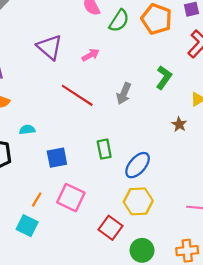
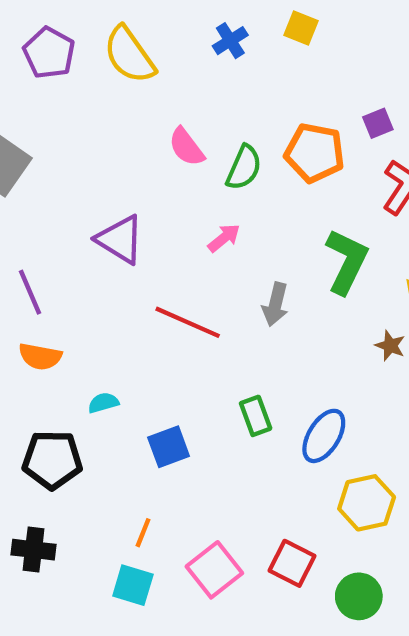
pink arrow: (91, 55) -> (224, 238), moved
green L-shape: (164, 77) -> (347, 261), size x1.4
pink square: (71, 198) -> (214, 570), moved, turned 36
yellow hexagon: (138, 201) -> (367, 503), moved

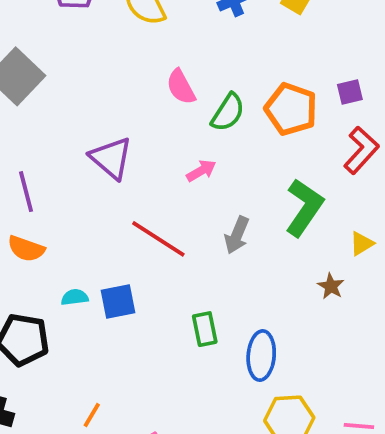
blue ellipse: (324, 436) -> (261, 356), turned -36
blue square: (169, 447) -> (118, 302), moved

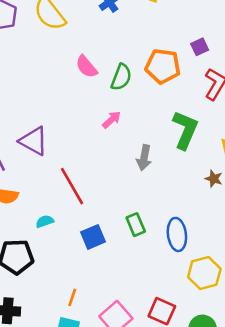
purple triangle: (111, 158) -> (34, 141), moved
red line: (158, 239) -> (72, 186), moved, turned 39
blue square: (118, 302) -> (93, 237), moved

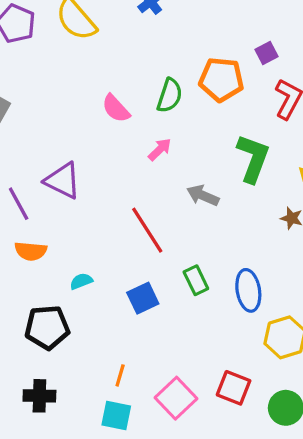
pink semicircle: (86, 67) -> (116, 109), moved
gray arrow: (144, 158) -> (203, 196), turned 105
red line: (72, 186) -> (147, 230), moved

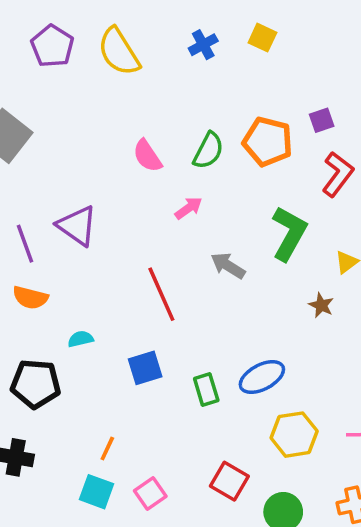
green rectangle: (196, 280) -> (206, 389), moved
blue ellipse: (248, 290) -> (262, 377), turned 63
pink square: (176, 398) -> (150, 494), moved, size x0.7

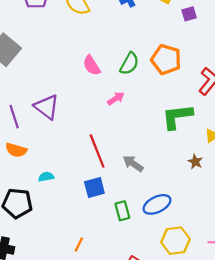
purple square: (322, 120) -> (189, 14), moved
green L-shape: (289, 233) -> (177, 117), turned -128
gray arrow: (228, 266) -> (133, 164), moved
blue square: (145, 368) -> (94, 188), moved
orange line: (107, 449) -> (79, 245), moved

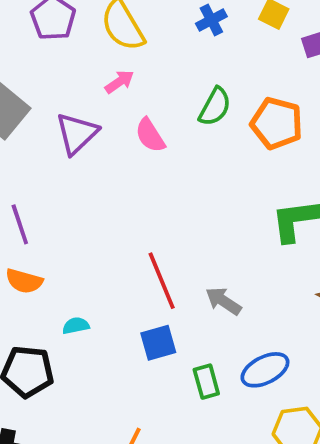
green semicircle: (129, 64) -> (215, 107), moved
pink arrow: (116, 99) -> (119, 82), moved
purple triangle: (47, 107) -> (77, 134), moved, turned 40

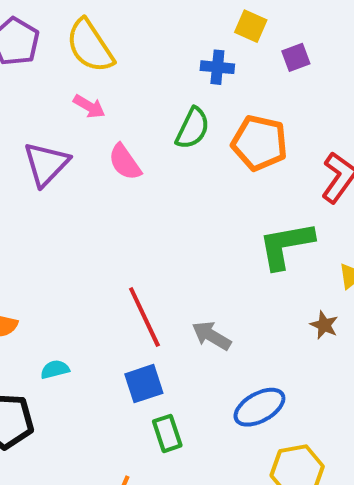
blue cross: (211, 20) -> (217, 67), moved, turned 36
pink arrow: (119, 82) -> (89, 106), turned 68
green rectangle: (206, 382) -> (167, 433), moved

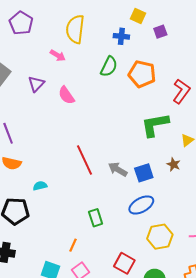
yellow semicircle: (90, 46) -> (75, 29), moved, turned 40
pink semicircle: (125, 162) -> (66, 95), moved
purple triangle: (46, 164) -> (36, 84), size x0.7
blue square: (144, 384) -> (144, 173), moved

